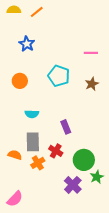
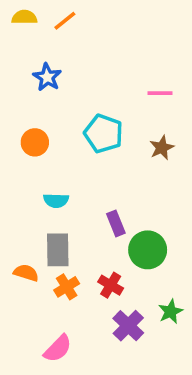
red cross: (56, 151) -> (111, 285), moved
green circle: (84, 160) -> (148, 250), moved
pink semicircle: (15, 199) -> (58, 349), moved

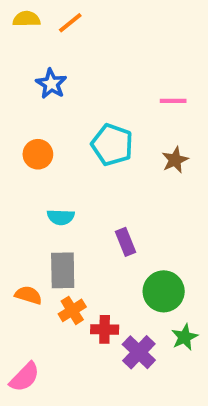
green circle: (148, 250) -> (164, 291), moved
red cross: (111, 285) -> (105, 329), moved, turned -30
pink semicircle: (58, 349) -> (25, 377), moved

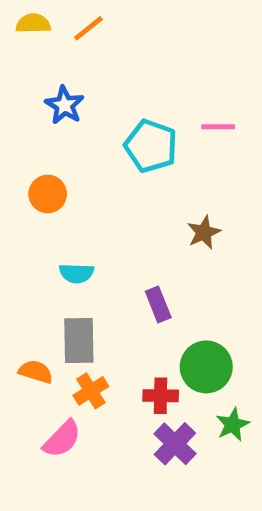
cyan pentagon: (112, 145) -> (151, 146), moved
brown star: (175, 160) -> (204, 232), moved
red cross: (105, 329) -> (161, 396), moved
pink semicircle: (25, 377) -> (62, 439), moved

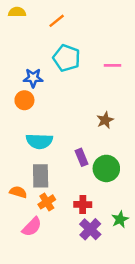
orange line: (88, 28) -> (57, 21), moved
blue star: (64, 105) -> (33, 78), moved, turned -30
cyan pentagon: (151, 146) -> (67, 58), moved
cyan semicircle: (76, 273) -> (39, 141), size x1.5
green circle: (206, 367) -> (106, 168), moved

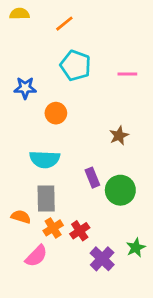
blue star: (33, 78) -> (25, 88), moved
orange circle: (24, 100) -> (56, 113), moved
red cross: (83, 204) -> (80, 231), moved, turned -35

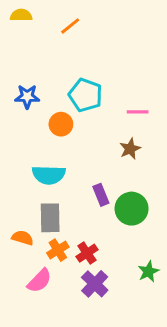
cyan pentagon: (76, 66) -> (85, 95), moved
pink line: (127, 74) -> (138, 112), moved
purple cross: (102, 259) -> (95, 284), moved

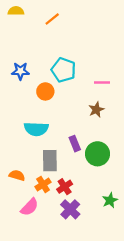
gray rectangle: (50, 218) -> (50, 161), moved

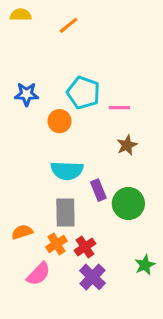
pink line: (102, 82) -> (119, 108), moved
cyan semicircle: (36, 129) -> (67, 171), moved
orange semicircle: (17, 175) -> (22, 232), turned -35

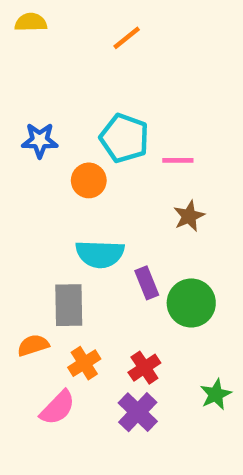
orange line: (68, 25) -> (127, 38), moved
gray rectangle: (65, 213) -> (69, 305), moved
red cross: (85, 247) -> (144, 368), moved

